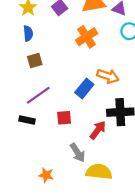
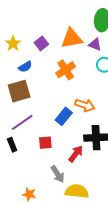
blue semicircle: (28, 33) -> (25, 67), moved, turned 64
brown square: (35, 60) -> (19, 91), size x1.6
black rectangle: (27, 120) -> (12, 145), turned 56

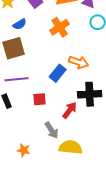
purple line: (22, 122) -> (17, 79), turned 30

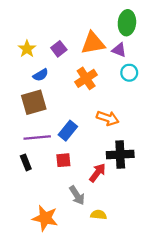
blue rectangle: (58, 73) -> (68, 131), moved
yellow semicircle: (71, 147) -> (99, 215), size x0.6
orange star: (24, 150) -> (45, 218), size x1.6

